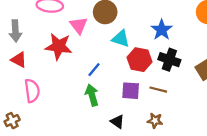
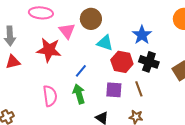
red triangle: (19, 60) -> (13, 62), turned -42
brown line: (158, 90) -> (139, 89), turned 56
pink semicircle: (32, 91) -> (50, 96), moved

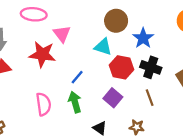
brown circle: (91, 19) -> (116, 21), moved
brown line: (139, 89) -> (150, 98), moved
purple square: (114, 90) -> (113, 98), turned 36

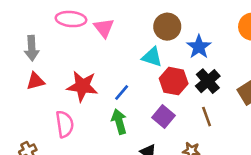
pink triangle: (62, 34) -> (104, 28), moved
red star: (42, 54) -> (82, 86), moved
black cross: (151, 67) -> (208, 81), turned 30
pink semicircle: (43, 104) -> (65, 124), moved

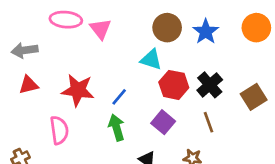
blue star: (199, 47) -> (206, 32), moved
gray arrow: (32, 48) -> (25, 50), turned 85

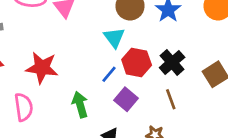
cyan triangle: (151, 60) -> (114, 38), turned 35
blue line: (119, 97) -> (109, 74), moved

